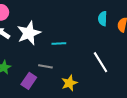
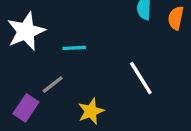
gray line: (45, 66) -> (53, 85), turned -48

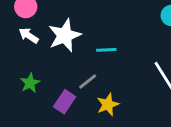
yellow star: (91, 111) -> (108, 105), moved

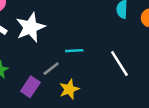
cyan line: (106, 50) -> (74, 51), moved

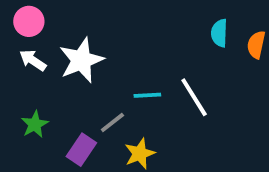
white line: (119, 63) -> (194, 97), moved

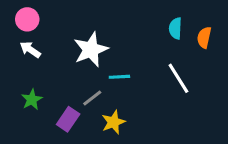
white star: (81, 60) -> (91, 50), moved
white line: (194, 97) -> (178, 78), moved

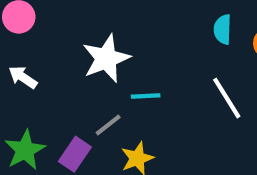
white arrow: (30, 50) -> (23, 77), moved
green star: (32, 99) -> (25, 150), moved, size x1.4

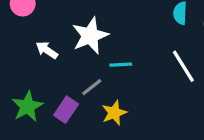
white arrow: (23, 77) -> (47, 50), moved

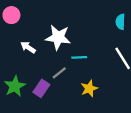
white star: (90, 36) -> (58, 37), turned 30
yellow star: (114, 113) -> (89, 88), moved

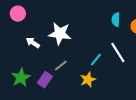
cyan line: (79, 57) -> (96, 60), moved, turned -48

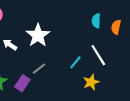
white star: (60, 34) -> (38, 35), turned 30
yellow star: (88, 80) -> (91, 82), moved

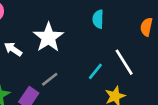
cyan semicircle: (96, 21) -> (98, 19), moved

